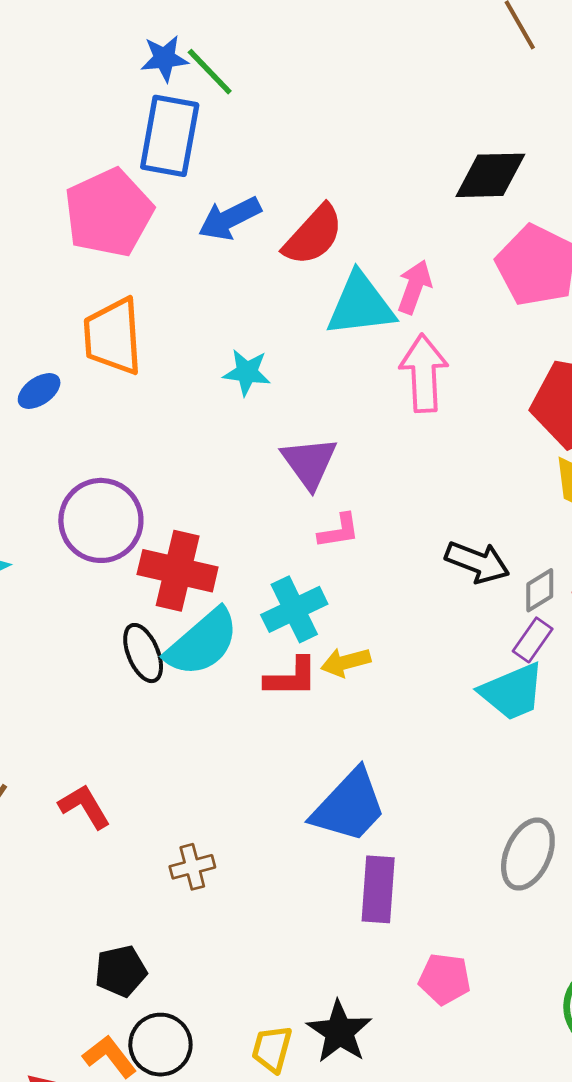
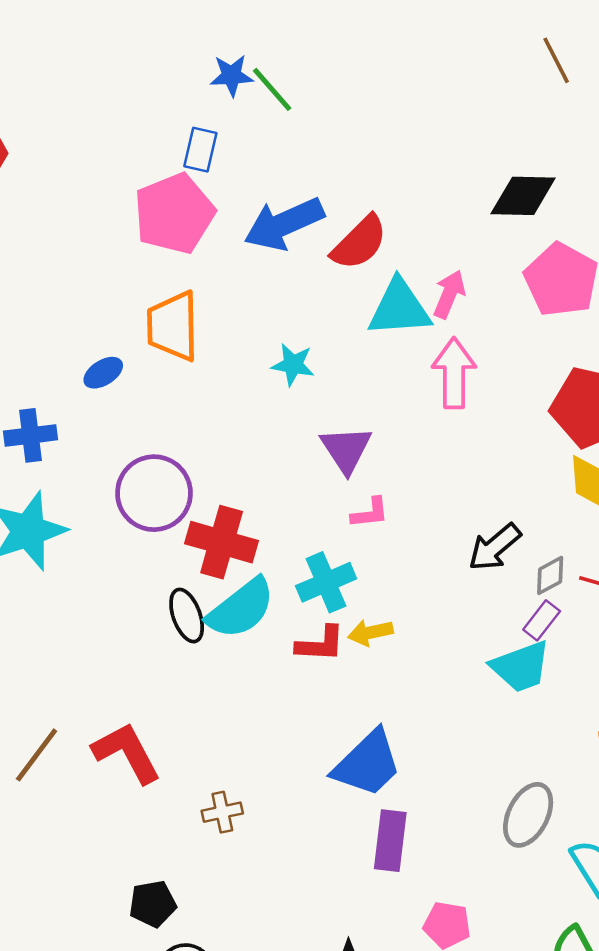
blue rectangle: (170, 136) -> (200, 150), moved, size x0.6
blue arrow: (230, 218) -> (284, 224), size x1.4
black arrow: (477, 562) -> (495, 547), turned 116
red L-shape: (84, 807) -> (127, 753), size x1.5

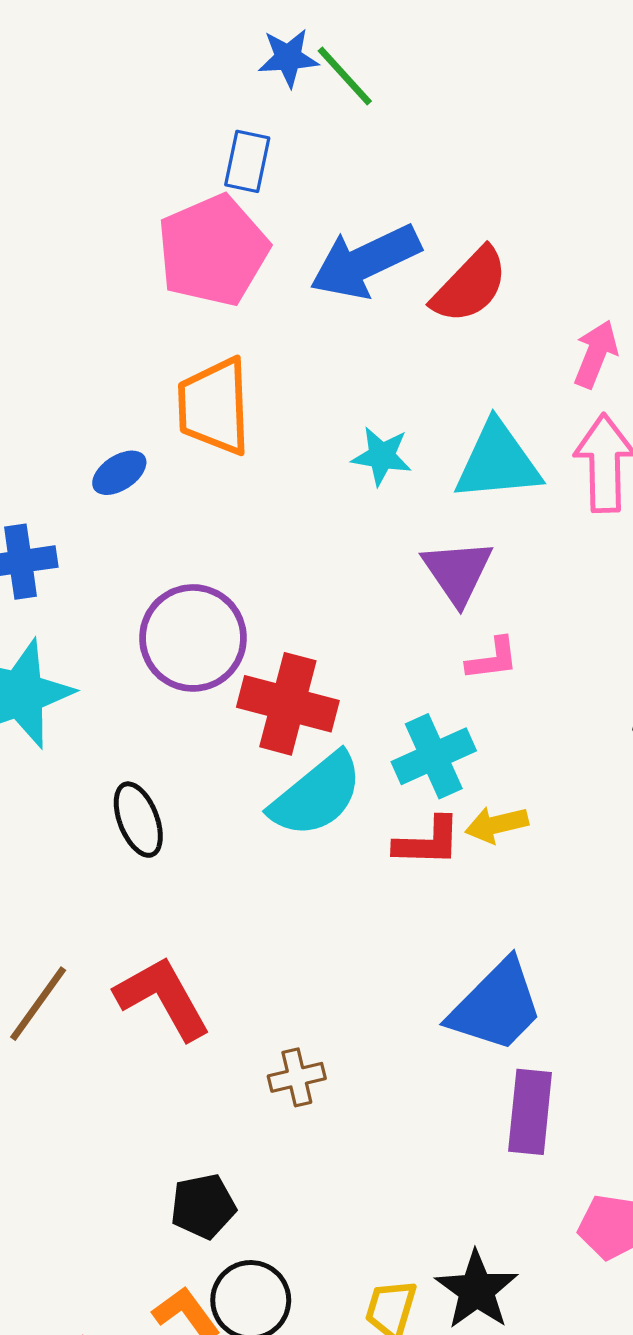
cyan triangle: (399, 308) -> (498, 462), moved
black ellipse: (187, 616) -> (138, 820), moved

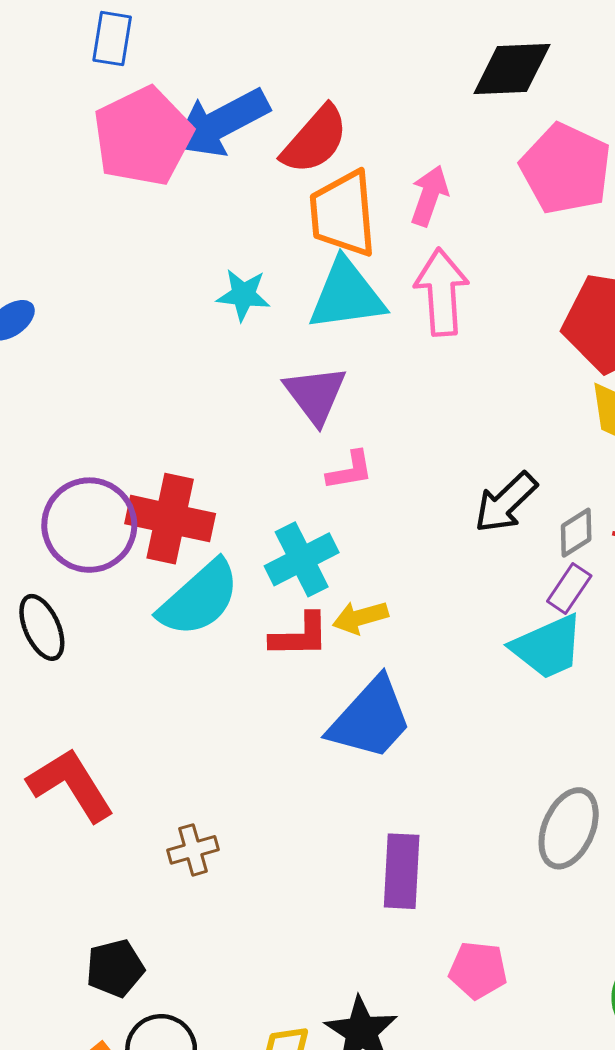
pink pentagon: (213, 251) -> (143, 136), moved
orange trapezoid: (214, 406) -> (343, 214), moved
purple circle: (193, 638) -> (89, 525), moved
blue trapezoid: (496, 1006) -> (370, 719), moved

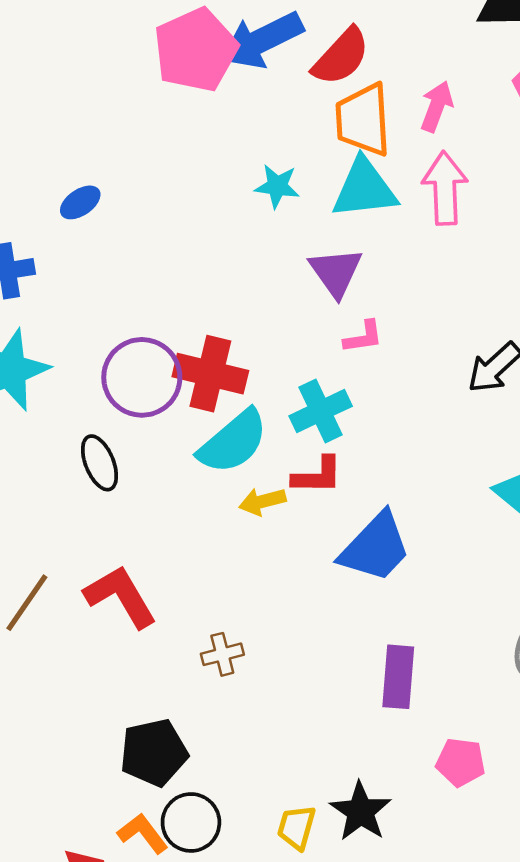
yellow arrow: (360, 617) -> (262, 501), moved
black pentagon: (115, 968) -> (154, 753), size x1.4

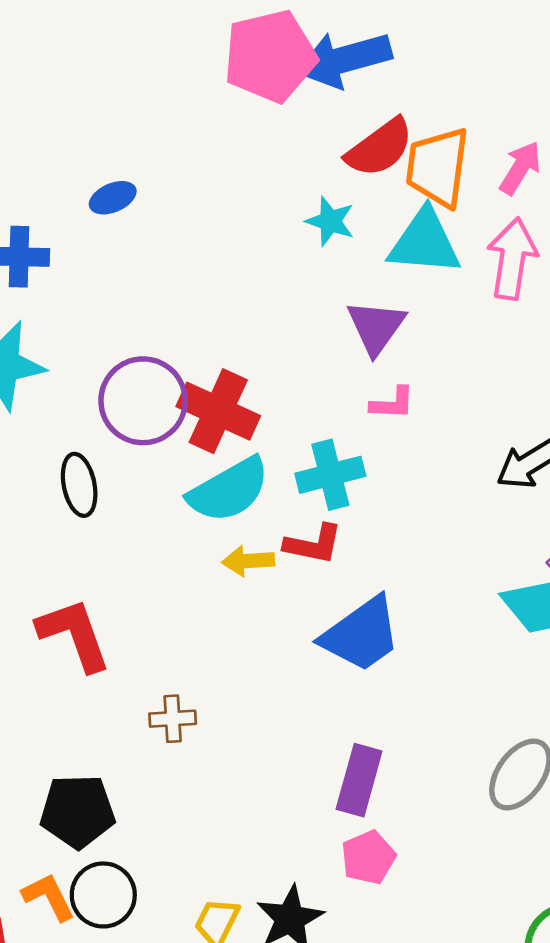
red semicircle: (341, 57) -> (380, 148), moved
pink pentagon: (461, 762) -> (368, 858), moved, turned 30

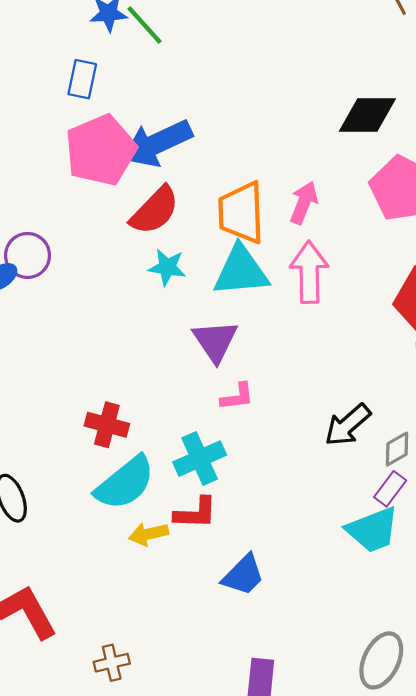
red semicircle: (380, 148) -> (155, 210), moved
purple circle: (143, 401) -> (28, 255), moved, size x0.7
red cross: (218, 411) -> (107, 425), size x0.7
blue trapezoid: (361, 634) -> (243, 575), size x0.7

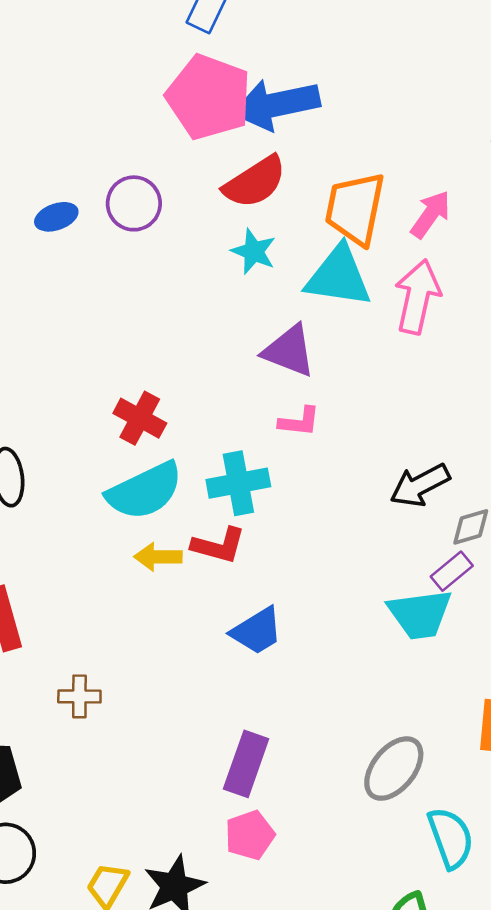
pink pentagon: (101, 150) -> (209, 97), turned 30
purple circle: (28, 255) -> (134, 203), moved
purple triangle: (215, 341) -> (289, 351), turned -48

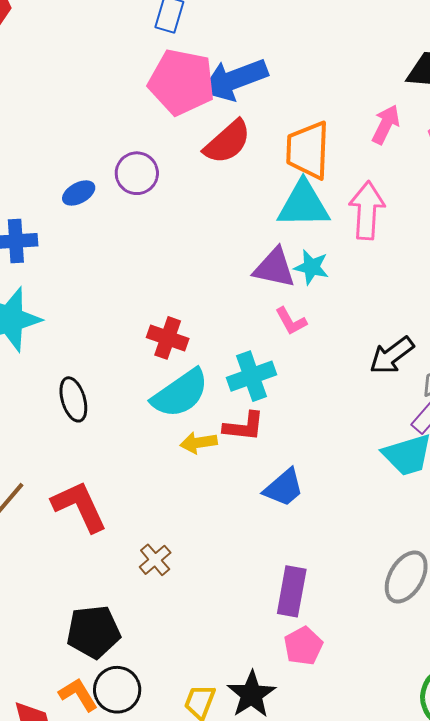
pink arrow: (430, 214) -> (386, 124), moved
cyan star: (254, 252) -> (311, 267), moved
pink L-shape: (299, 422) -> (291, 321), turned 64
brown cross: (79, 696) -> (155, 560), turned -32

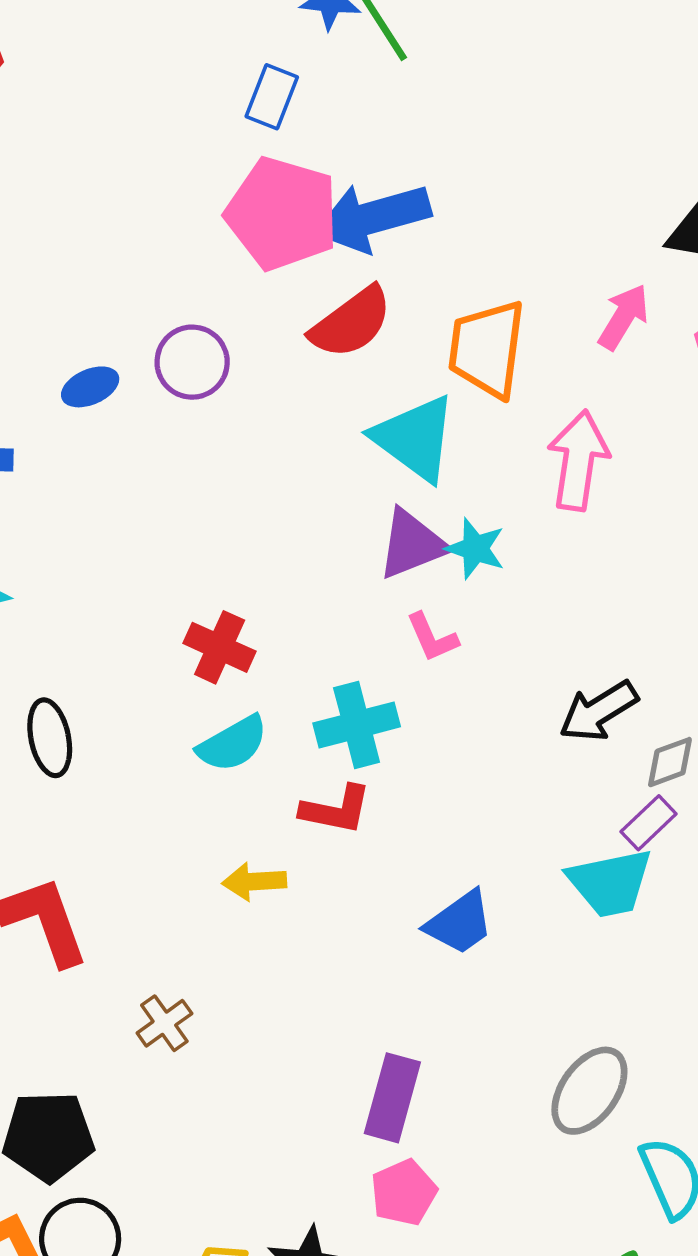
cyan triangle: (303, 204) -> (415, 438), moved, turned 32
purple triangle: (274, 268) -> (412, 544), turned -39
cyan semicircle: (180, 393) -> (233, 744), size x0.7
yellow arrow: (199, 443) -> (254, 882), moved
blue trapezoid: (284, 488) -> (460, 923), moved

